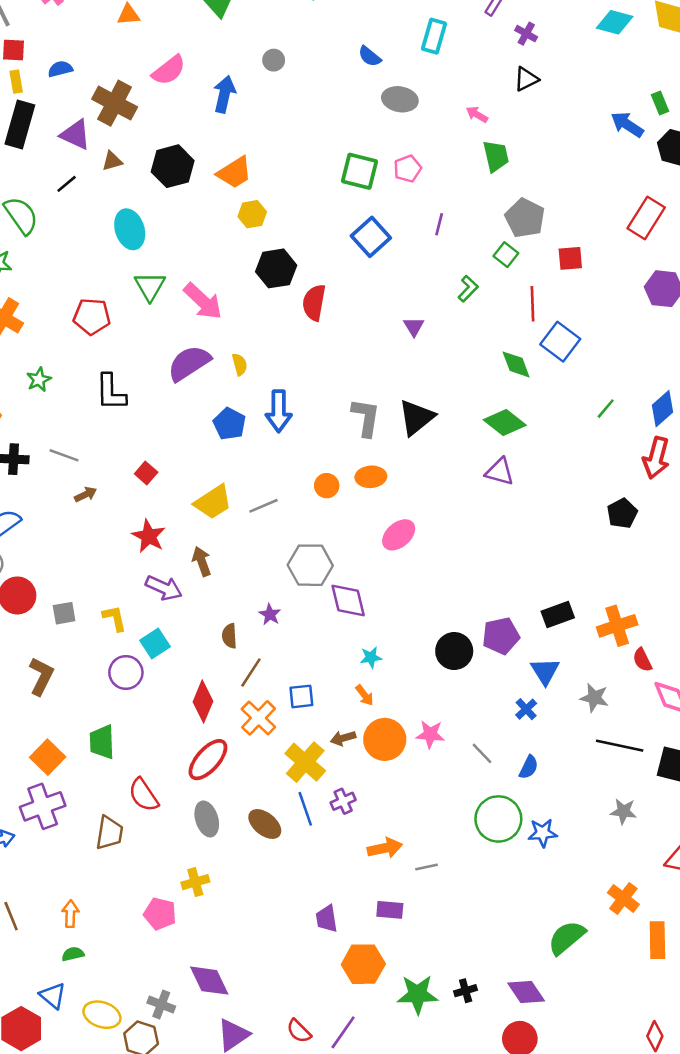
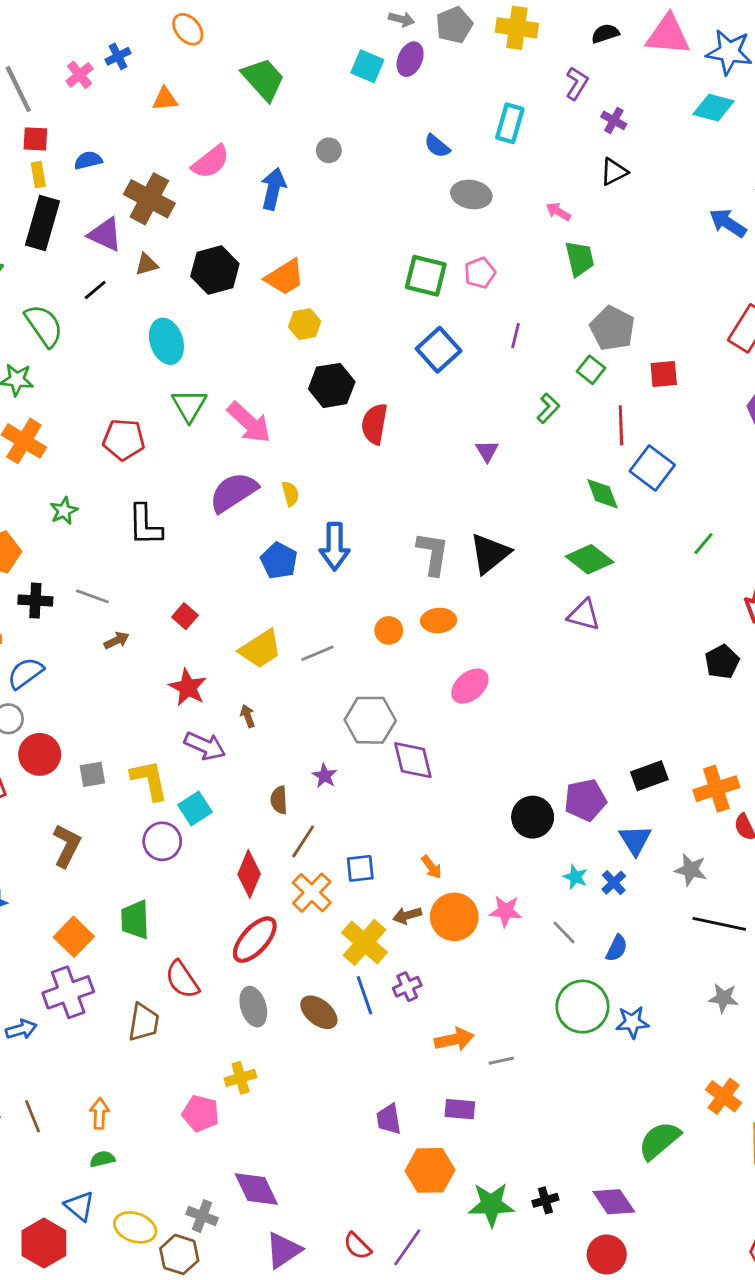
brown arrow: (202, 561) -> (248, 716), size x0.7
yellow L-shape: (115, 618) -> (149, 780), size x1.4
cyan star: (371, 657) -> (575, 877), moved, turned 30

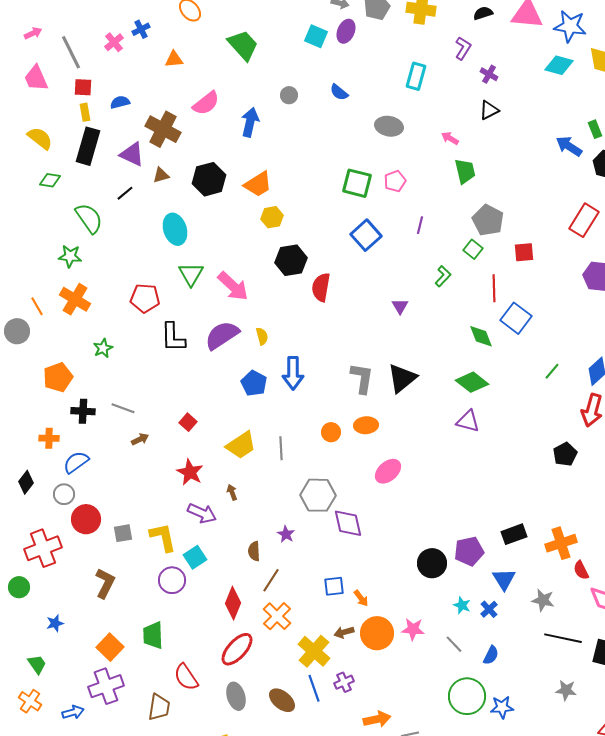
blue semicircle: (437, 146) -> (339, 92), moved
black L-shape: (145, 525) -> (173, 337), moved
gray line: (317, 653) -> (281, 448), turned -70
blue square: (360, 868) -> (334, 586), moved

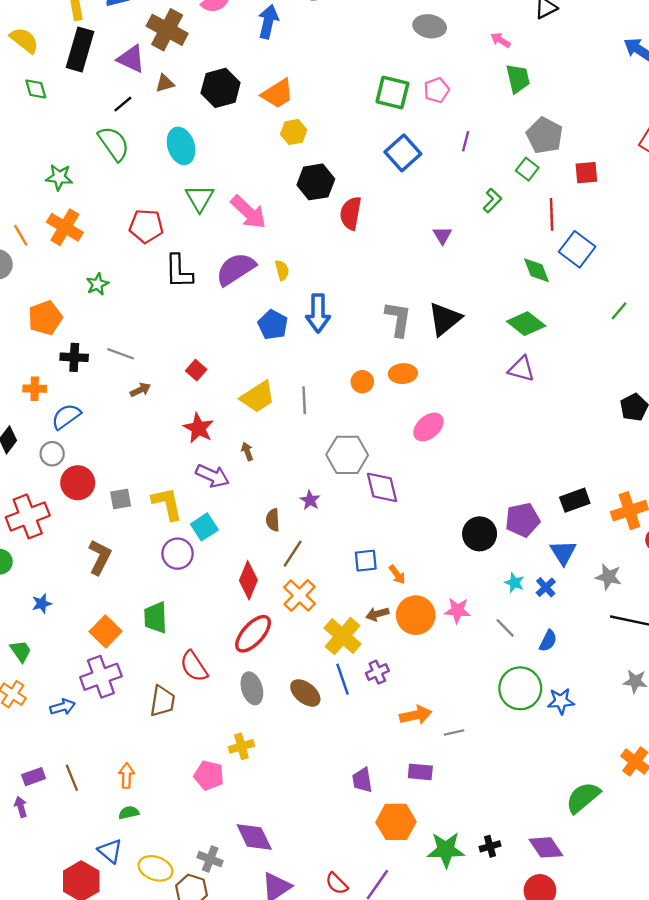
green diamond: (50, 180) -> (36, 89), turned 65
green semicircle: (89, 218) -> (114, 144), moved

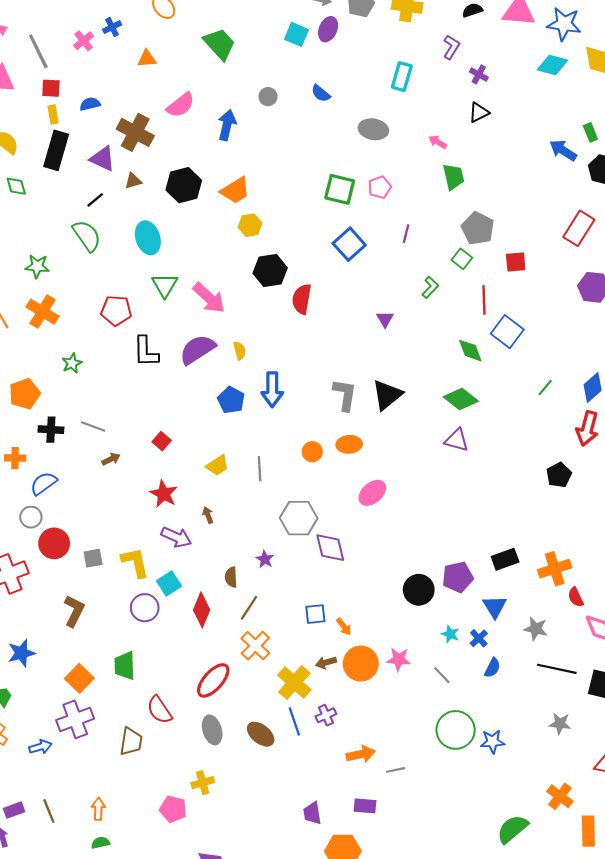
yellow trapezoid: (258, 397) -> (217, 465), size x0.7
red diamond: (248, 580) -> (202, 610), moved
blue star: (42, 604) -> (21, 653), size x1.5
blue semicircle: (548, 641) -> (492, 668), moved

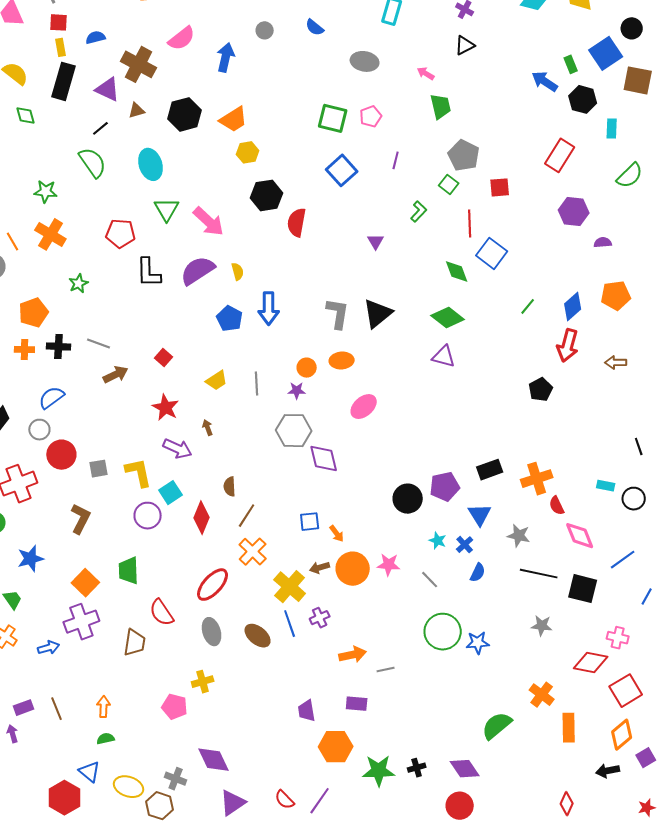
orange cross: (15, 458) -> (24, 350), moved
brown arrow: (111, 459) -> (115, 375), size x1.4
purple star: (265, 559) -> (297, 391), moved, turned -30

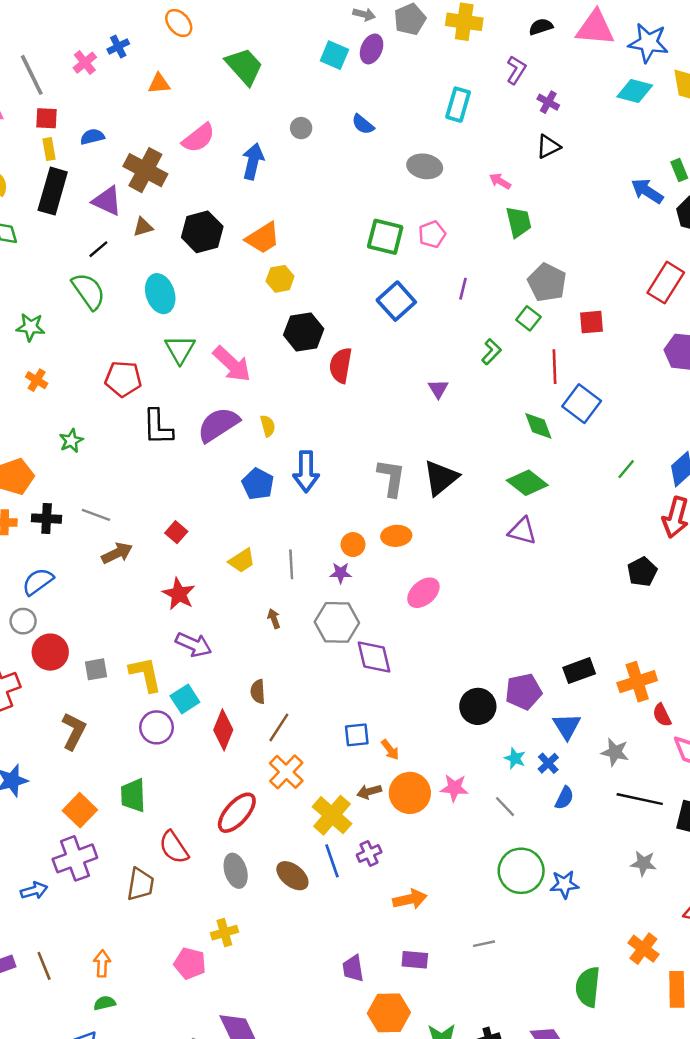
orange cross: (50, 234) -> (37, 380), size x0.6
brown arrow: (208, 428) -> (274, 619), moved
gray line: (386, 670) -> (484, 944), moved
green semicircle: (497, 726) -> (588, 987), turned -44

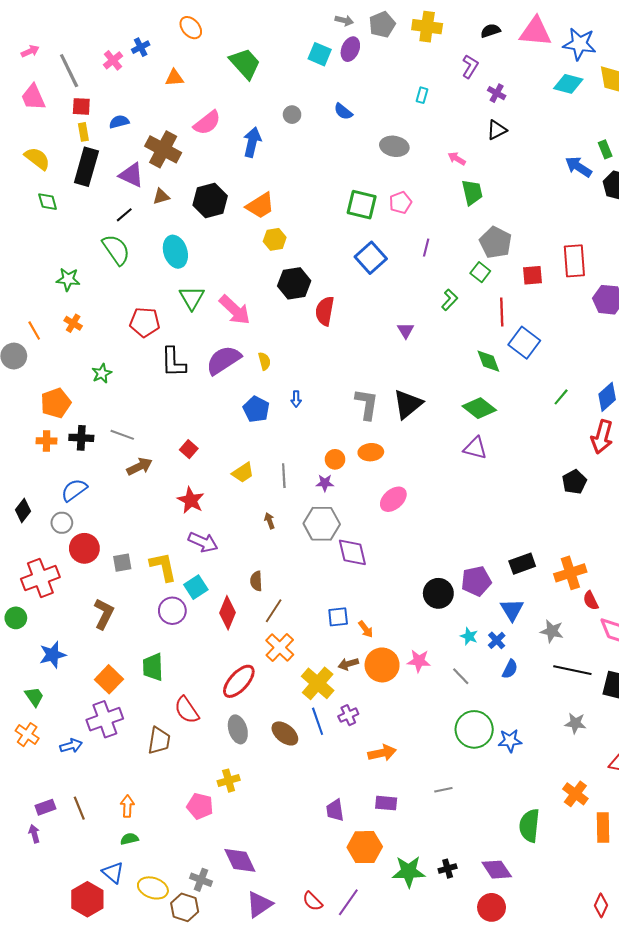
cyan rectangle: (458, 105) -> (422, 95), size x0.6
red rectangle: (666, 283) -> (574, 261), moved, turned -36
blue arrow: (306, 472) -> (296, 399), size x0.5

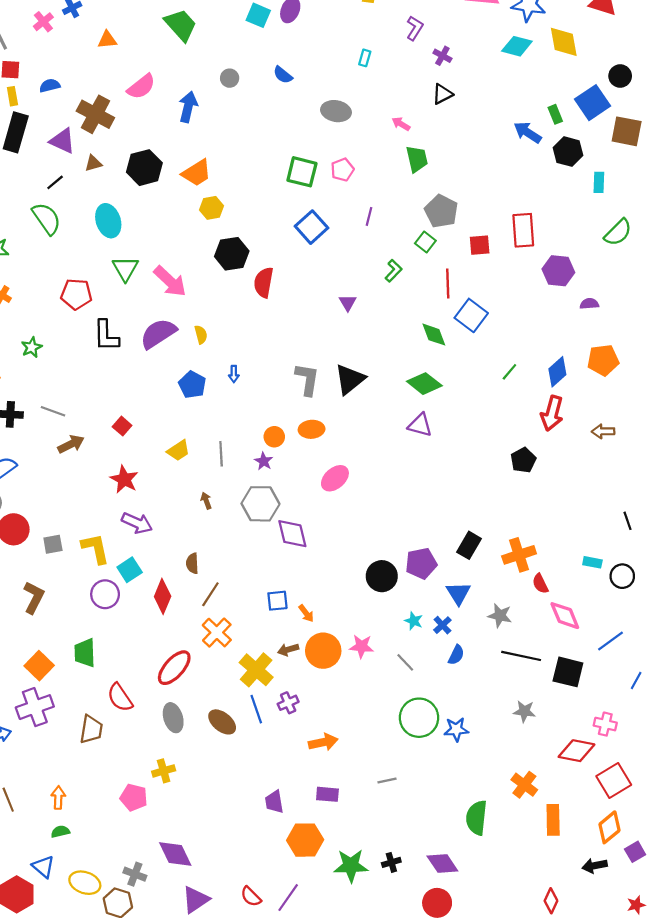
purple star: (325, 483) -> (264, 461), turned 30
black rectangle: (522, 564) -> (469, 545), turned -40

